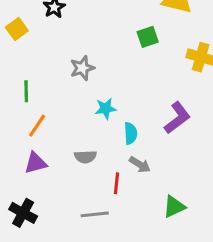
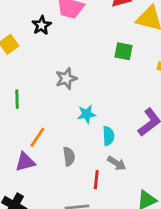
green square: (148, 37) -> (124, 51), turned 30
orange line: (37, 126) -> (37, 137), moved
gray semicircle: (85, 157) -> (69, 156), turned -96

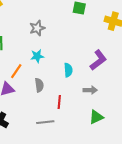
cyan star: (87, 114) -> (37, 56), moved
gray arrow: (117, 163) -> (90, 90), moved, turned -32

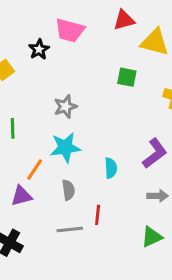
cyan star: (37, 56) -> (65, 148), size x1.5
gray arrow: (90, 90) -> (158, 196), moved
gray line: (45, 122) -> (70, 230), moved

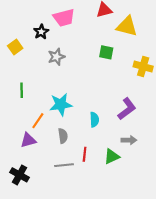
pink trapezoid: (70, 30) -> (64, 18), turned -30
gray star: (65, 107) -> (56, 57), moved
green triangle: (152, 237) -> (112, 156), moved

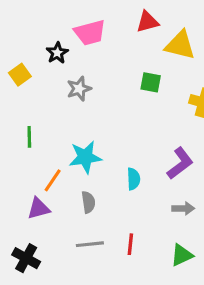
red line: (85, 154) -> (130, 244), moved
green triangle: (112, 156) -> (182, 255), moved

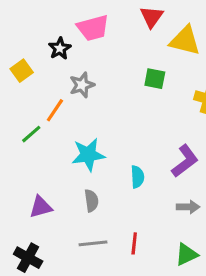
red triangle: (147, 22) -> (152, 17), turned -40
green line: (29, 137) -> (31, 134), turned 50
orange line: (53, 180) -> (55, 110), moved

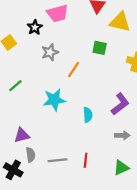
orange line: (55, 110) -> (74, 69), moved
gray semicircle: (91, 201) -> (30, 155), moved

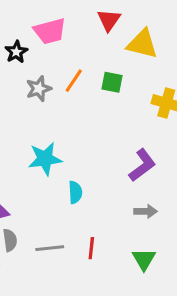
orange line: (74, 69) -> (74, 81), moved
cyan semicircle: (88, 115) -> (75, 192), moved
green triangle: (121, 168) -> (144, 259), turned -35

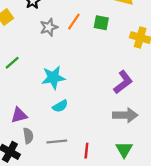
cyan semicircle: (75, 192) -> (60, 106), moved, turned 63
gray arrow: (146, 211) -> (125, 115), size x1.5
red line: (91, 248) -> (86, 151), moved

